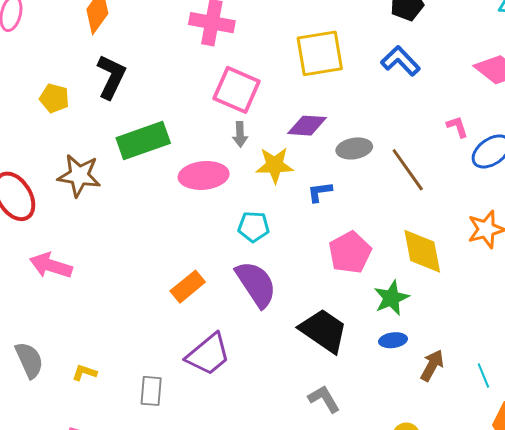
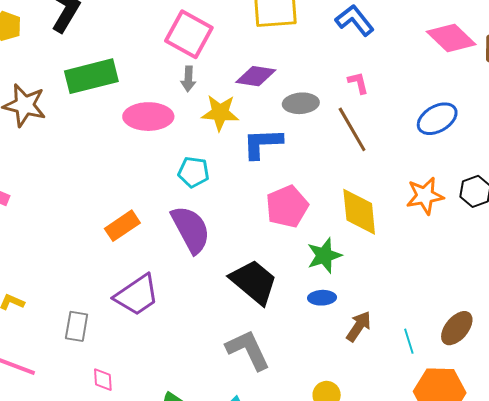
pink L-shape: (457, 127) -> (358, 83), moved
blue L-shape: (320, 192) -> (262, 143), size x1.6
gray L-shape: (324, 399) -> (248, 350), size x1.4

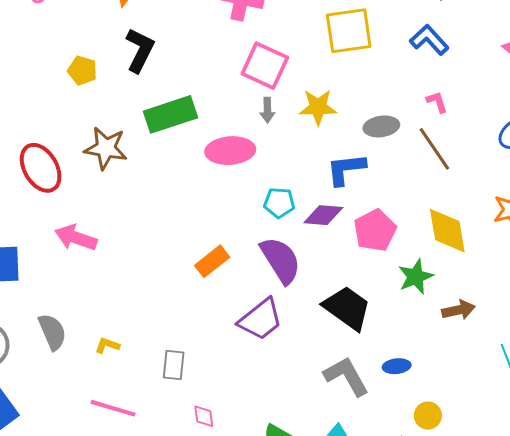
purple diamond: (256, 76) -> (323, 215), moved
yellow star: (220, 113) -> (318, 107), moved
purple trapezoid: (137, 295) -> (261, 319), moved
blue ellipse: (322, 298) -> (397, 366), moved
brown arrow: (359, 326) -> (459, 310), moved, turned 48

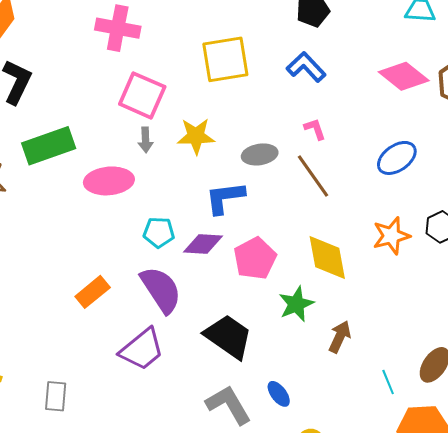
brown arrow: (459, 310) -> (340, 337), turned -52
blue ellipse: (397, 366) -> (279, 394), turned 60

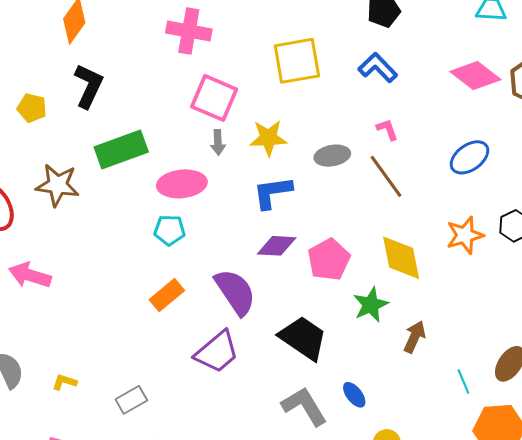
blue L-shape: (225, 198) -> (272, 192), moved
cyan pentagon: (159, 232) -> (170, 230), moved
gray rectangle: (56, 396) -> (131, 400), turned 56

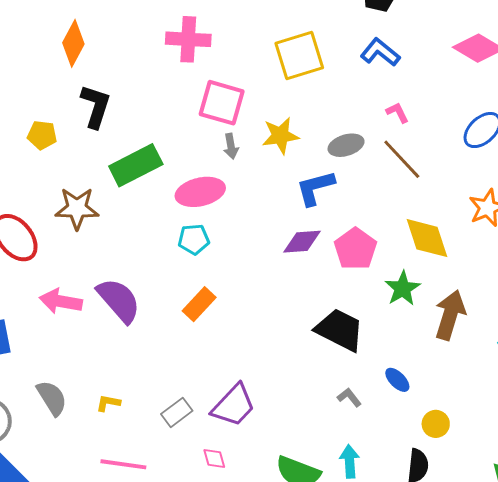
blue L-shape: (272, 192) -> (315, 188), moved
purple semicircle: (235, 292) -> (119, 300), moved
brown arrow: (415, 337) -> (450, 315), size x1.5
purple trapezoid: (217, 352) -> (233, 405), moved
gray L-shape: (304, 406) -> (349, 397), size x0.5

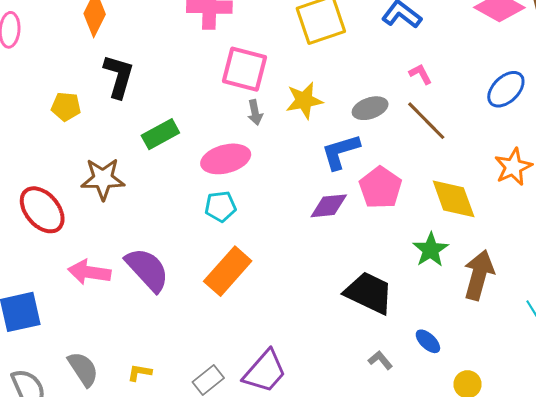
green rectangle: (136, 165) -> (160, 134), size x0.7
pink pentagon: (355, 249) -> (380, 188), moved
orange rectangle: (199, 304) -> (228, 271), size x1.4

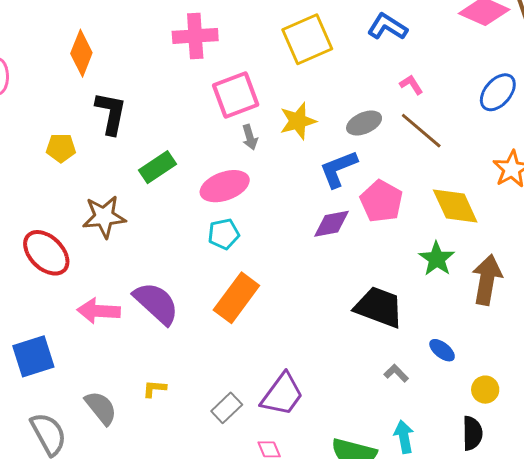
pink square: (245, 69) -> (236, 95), turned -30
yellow L-shape: (140, 373) -> (154, 389), moved

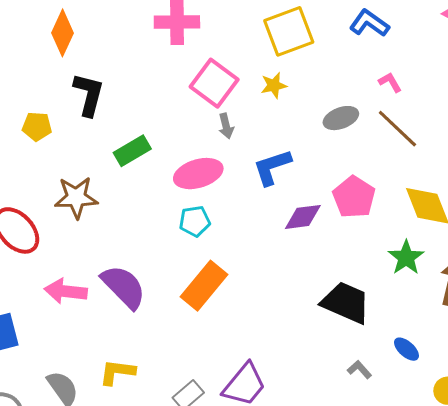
pink square: (236, 95) -> (214, 83), turned -36
yellow star: (298, 121) -> (274, 85), moved, size x0.7
blue L-shape: (338, 169) -> (272, 167), moved
yellow L-shape: (154, 389) -> (117, 372), size x1.5

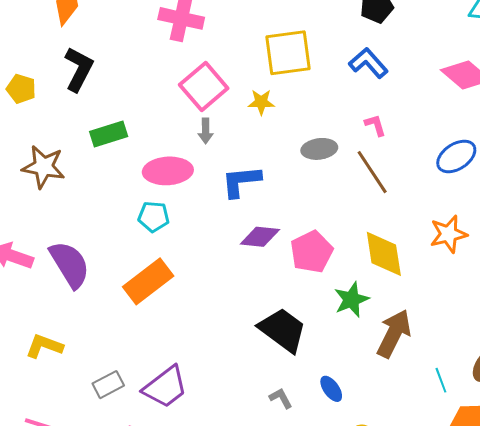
pink pentagon: (354, 197) -> (312, 252), moved

